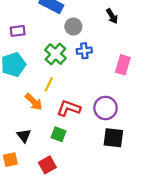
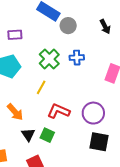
gray circle: (73, 27) -> (68, 26), moved
orange arrow: (34, 102) -> (15, 112), moved
black triangle: (24, 136) -> (28, 135), moved

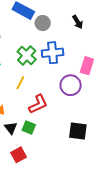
blue cross: (77, 58) -> (53, 53), size x1.5
red L-shape: (58, 111) -> (38, 104), turned 135
purple circle: (93, 113) -> (71, 85), moved

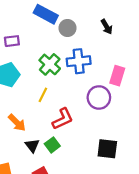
green square: (29, 127) -> (52, 145), turned 32

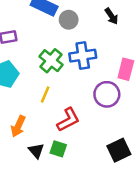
orange arrow: (17, 123) -> (18, 126), turned 72
green square: (52, 145) -> (58, 149), turned -32
black square: (107, 149) -> (119, 150), turned -30

